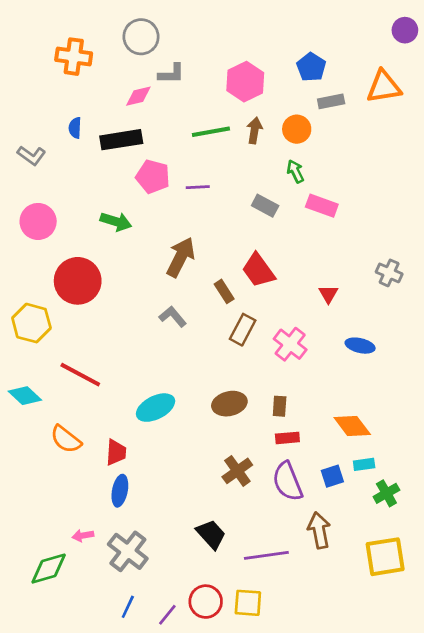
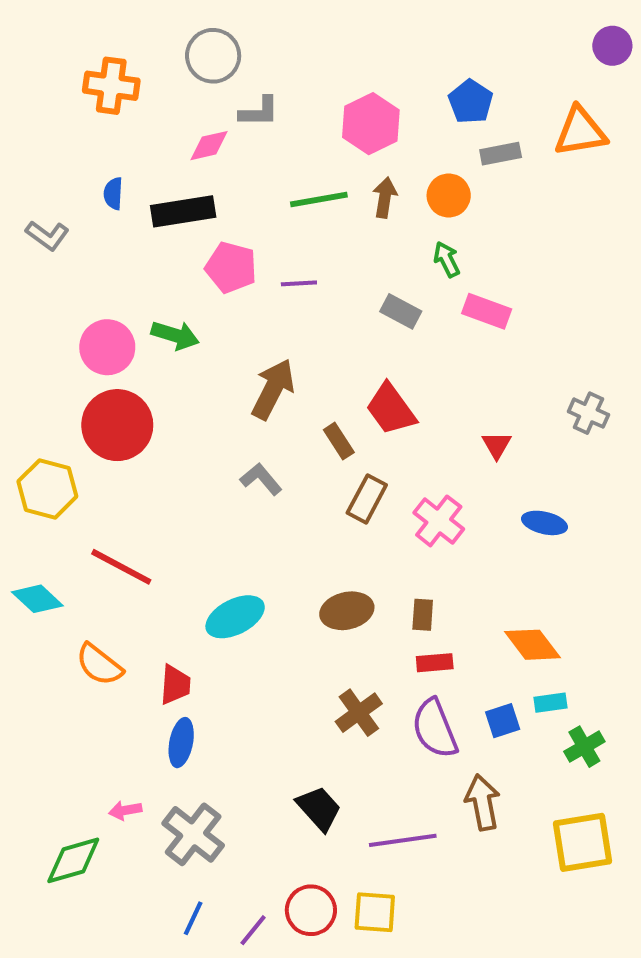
pink circle: (38, 221) -> (107, 347), moved

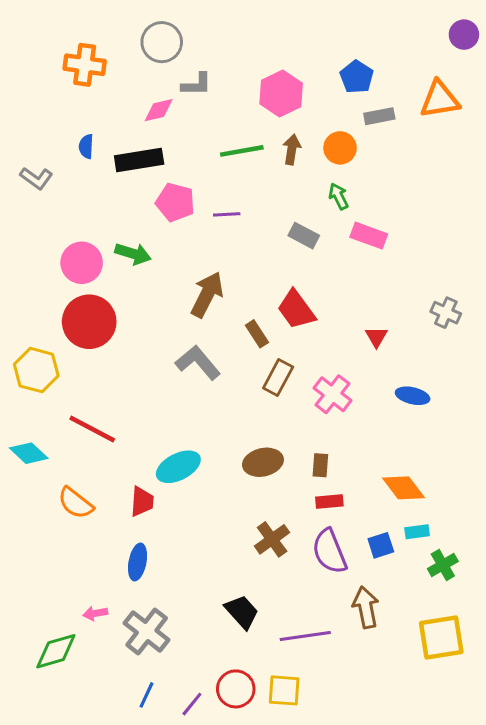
gray L-shape: (261, 479) -> (198, 362), size x1.4
red trapezoid: (175, 685) -> (142, 502), moved

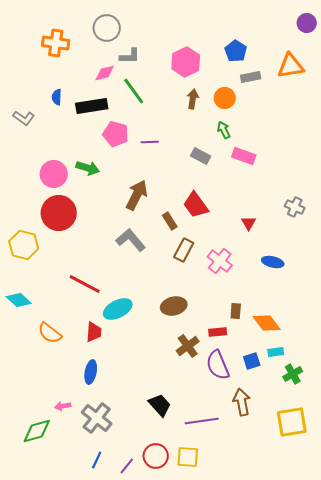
green line: (242, 151) -> (134, 91), moved, turned 64
red line: (92, 429) -> (85, 284), moved
brown rectangle: (320, 465) -> (236, 311), moved
brown cross: (272, 539) -> (188, 346), moved

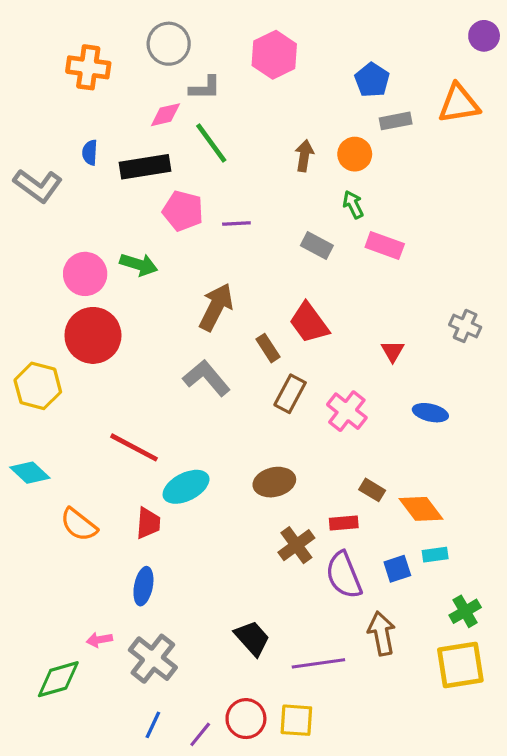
pink hexagon: (186, 62) -> (274, 55), moved
gray L-shape: (24, 118) -> (38, 186), size x1.4
brown rectangle: (236, 311) -> (372, 490), turned -63
green cross: (293, 374) -> (465, 611), moved

